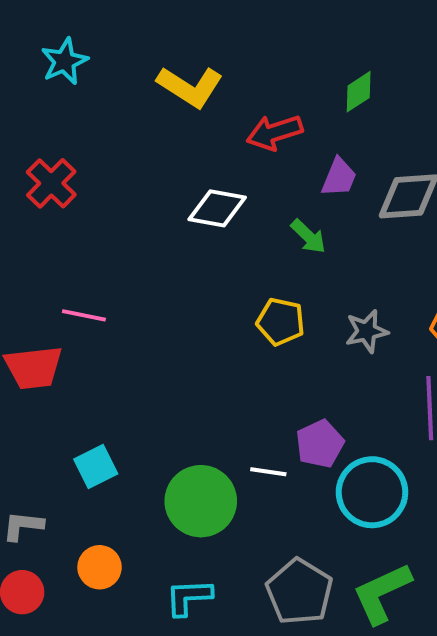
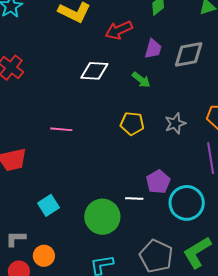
pink line: (84, 315) -> (61, 129), moved
orange circle: (100, 567) -> (44, 256), moved

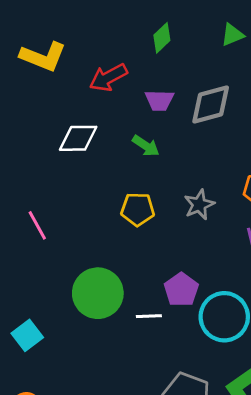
purple trapezoid: (153, 49) -> (159, 100), turned 80
pink line: (61, 129) -> (37, 225), turned 60
green circle: (102, 217) -> (98, 293), moved

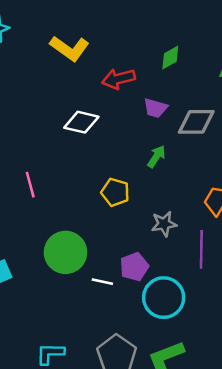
green arrow: (146, 146) -> (156, 157), moved, turned -105
gray star: (199, 205) -> (164, 224), moved

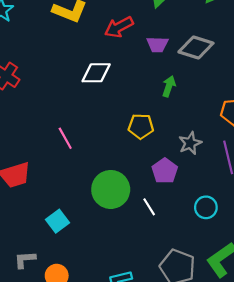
gray diamond: (196, 122) -> (196, 48), turned 32
purple pentagon: (134, 267) -> (165, 171), moved
white line: (102, 282) -> (149, 207), turned 60
cyan circle: (164, 298) -> (206, 207), size x0.6

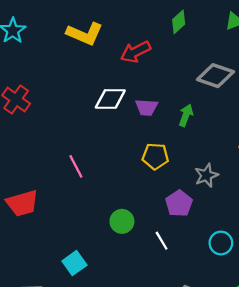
purple trapezoid: (157, 44) -> (146, 107), moved
green circle: (111, 189) -> (122, 221), size x0.6
cyan square: (58, 221) -> (74, 263), moved

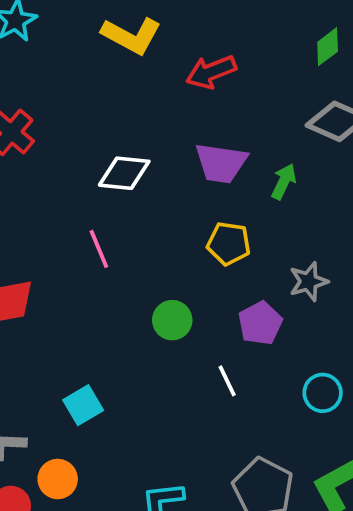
green diamond: (179, 22) -> (328, 47), moved
white diamond: (110, 99) -> (124, 173), moved
purple trapezoid: (146, 107) -> (221, 163), size x1.4
green circle: (122, 221) -> (172, 320), moved

